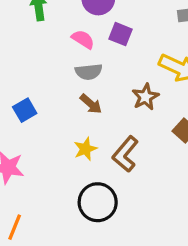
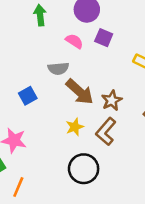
gray semicircle: (89, 72) -> (58, 69), moved
brown star: (145, 97) -> (112, 100), moved
brown arrow: (91, 104) -> (80, 92), size x1.6

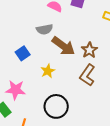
yellow star: (75, 127) -> (48, 71), moved
black circle: (84, 169) -> (56, 106), moved

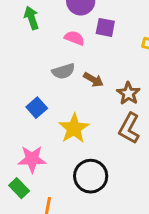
brown arrow: (63, 46) -> (93, 80), moved, size x0.6
yellow star: (48, 71) -> (74, 128), size x1.5

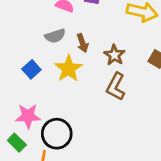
brown arrow: (93, 80) -> (82, 43), turned 42
yellow star: (74, 128) -> (68, 69), moved
black circle: (91, 176) -> (57, 134), moved

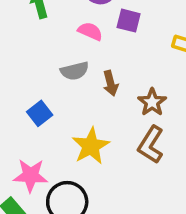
yellow star: (68, 69) -> (91, 146), moved

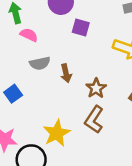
pink semicircle: (90, 31) -> (29, 35), moved
yellow star: (91, 146) -> (57, 133), moved

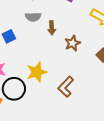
brown L-shape: (94, 120) -> (66, 87), moved

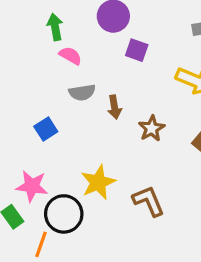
brown L-shape: (66, 87) -> (149, 201), turned 120

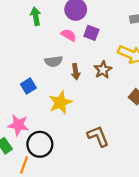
pink semicircle: (70, 56) -> (69, 35), moved
brown star: (152, 128) -> (103, 70), moved
yellow star: (98, 182) -> (60, 102), moved

